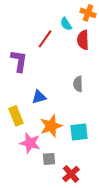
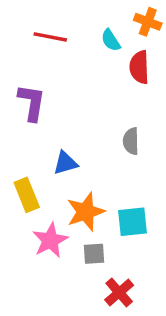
red line: (45, 39) -> (50, 37), moved, turned 66
pink star: (30, 143) -> (50, 240), turned 30
gray square: (49, 159) -> (94, 254), moved

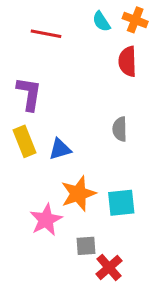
cyan semicircle: (111, 40) -> (101, 21), moved
yellow rectangle: (27, 195) -> (25, 141), moved
gray square: (94, 254) -> (86, 246), moved

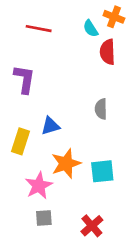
cyan semicircle: (101, 21) -> (91, 29), moved
yellow rectangle: (25, 141) -> (21, 141), moved, turned 40
gray square: (86, 246) -> (44, 218), moved

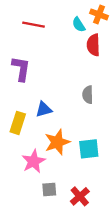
gray square: (44, 218) -> (49, 190), moved

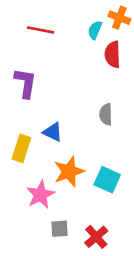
cyan semicircle: (79, 25) -> (95, 30), turned 56
blue triangle: (44, 109) -> (53, 132), turned 42
cyan square: (89, 149) -> (107, 180), turned 30

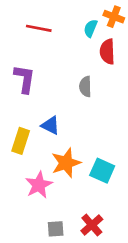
gray semicircle: (106, 114) -> (85, 87), moved
gray square: (60, 229) -> (56, 229), moved

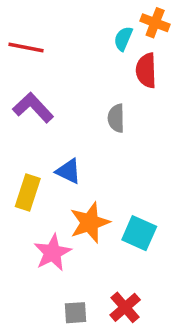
red line: (39, 28) -> (26, 47), moved
purple L-shape: (25, 79) -> (33, 108), turned -52

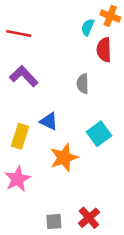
cyan square: (139, 233) -> (99, 134), moved, turned 30
pink star: (53, 253) -> (17, 179), moved

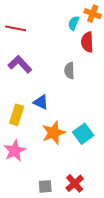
cyan square: (99, 134) -> (83, 134), moved

